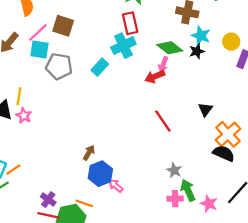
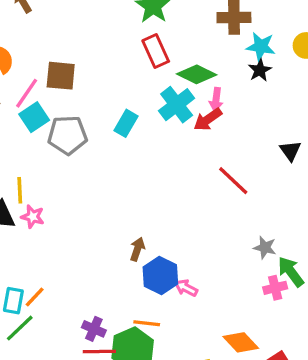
cyan cross: (123, 46) -> (177, 105), moved
green diamond: (170, 48) -> (197, 74), moved
cyan square: (39, 50) -> (34, 117), turned -30

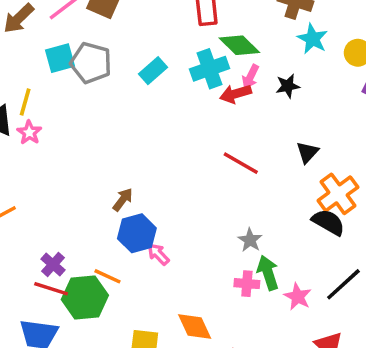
black star: (260, 70) -> (288, 86), moved
cyan square: (34, 117) -> (60, 58), moved
red line: (233, 181) -> (241, 163), turned -32

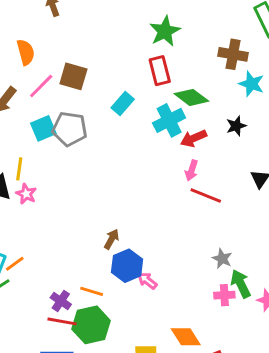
cyan rectangle: (153, 71) -> (123, 104), moved
pink arrow: (250, 77) -> (192, 170), moved
orange line: (107, 276) -> (92, 291), moved

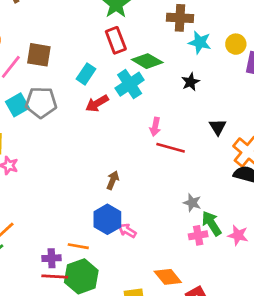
red arrow: (194, 138) -> (97, 103), moved
brown arrow: (112, 239) -> (113, 180), moved
purple cross: (61, 301) -> (52, 258), turned -30

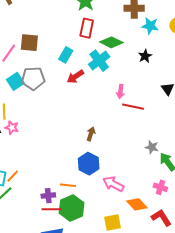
red rectangle: (116, 40) -> (87, 28), turned 36
pink arrow: (127, 231) -> (113, 184), moved, size x1.5
pink cross: (198, 235) -> (160, 187), moved, turned 32

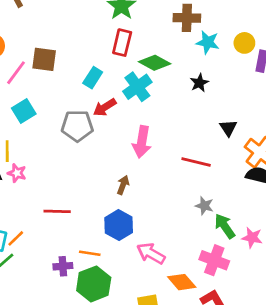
gray pentagon: (33, 78) -> (77, 126), moved
pink arrow: (120, 92) -> (142, 142), moved, size x1.6
red line: (133, 107) -> (196, 162), moved
pink cross: (160, 187) -> (214, 260), size x1.5
red line: (52, 209) -> (57, 211), moved

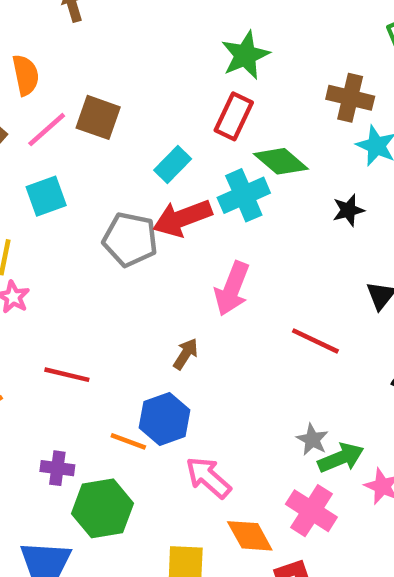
red arrow: (105, 107) -> (182, 218), size x1.4
gray star: (204, 206) -> (312, 440), moved
green arrow: (225, 226) -> (341, 458), turned 90
orange line: (90, 253) -> (128, 441), moved

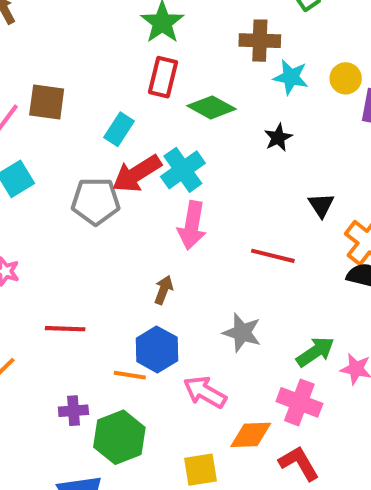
cyan cross: (244, 195) -> (183, 170), moved
gray star: (312, 440) -> (242, 333), moved, size x1.4
orange diamond: (250, 536) -> (251, 435), turned -51

